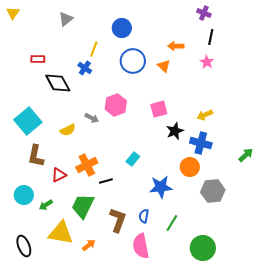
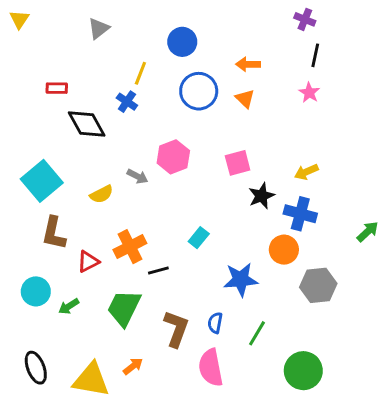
orange arrow: (176, 46) -> (248, 64), moved
yellow triangle: (61, 233) -> (91, 380), moved

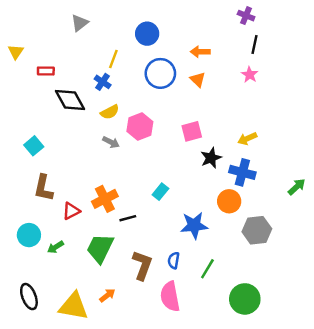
yellow triangle: (19, 19) -> (16, 52), moved
cyan square: (42, 181) -> (34, 146), size x0.6
yellow semicircle: (102, 194) -> (110, 112), moved

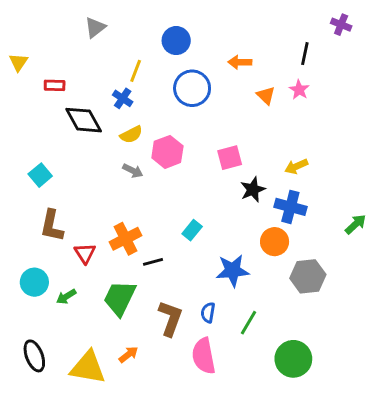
purple cross: (246, 16) -> (341, 25), moved
orange triangle: (198, 79) -> (266, 95), moved
red triangle: (71, 211) -> (85, 253), turned -36

